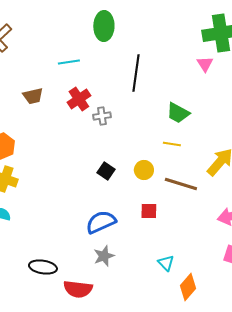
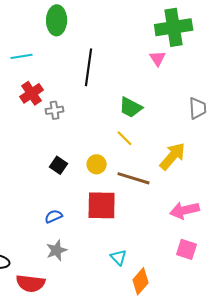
yellow line: (172, 144) -> (125, 138), turned 36
red square: (149, 211) -> (102, 205), size x1.8
blue semicircle: (101, 222) -> (54, 216), size x0.6

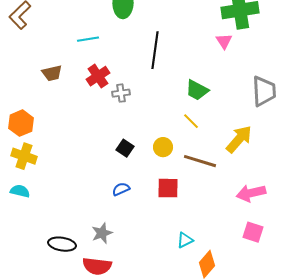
gray trapezoid: (198, 108) -> (264, 91), size x1.4
red square: (102, 205) -> (168, 188), size x0.7
blue semicircle: (54, 216) -> (121, 189), moved
gray star: (57, 250) -> (102, 233), moved
cyan triangle: (119, 257) -> (185, 240), turned 48

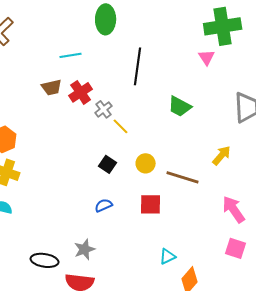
brown trapezoid: (52, 73) -> (52, 87), moved
gray cross: (121, 93) -> (104, 109), turned -30
yellow line: (191, 121) -> (121, 126), moved
yellow arrow: (239, 139) -> (222, 155), size x0.7
pink arrow: (251, 193) -> (234, 209), turned 68

